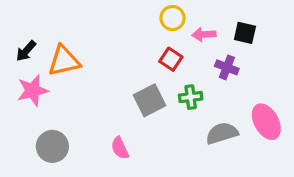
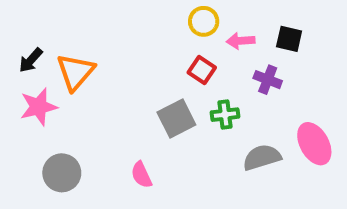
orange triangle: (64, 61) -> (75, 72), turned -36

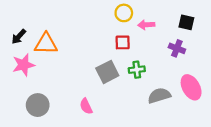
black square: (289, 39) -> (186, 22), moved
red square: (202, 70) -> (123, 42), turned -35
orange triangle: (75, 72) -> (46, 44), turned 50
purple cross: (268, 80) -> (177, 48), moved

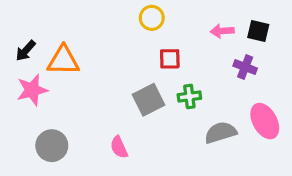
yellow circle: (124, 13) -> (152, 18), moved
pink arrow: (146, 25) -> (222, 31), moved

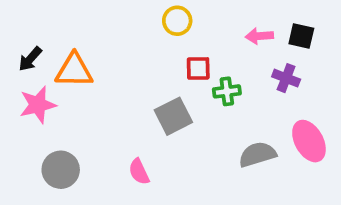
green cross: (189, 97) -> (227, 91), moved

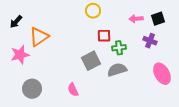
black square: (301, 36) -> (158, 19), turned -32
black arrow: (30, 59) -> (16, 22), moved
orange triangle: (74, 70) -> (39, 37), turned -35
gray semicircle: (257, 154) -> (117, 70), moved

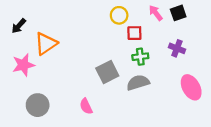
yellow circle: (93, 11) -> (119, 15), moved
pink arrow: (136, 19) -> (156, 13), moved, turned 56
black square: (158, 19) -> (178, 13), moved
red square: (104, 36) -> (134, 33), moved

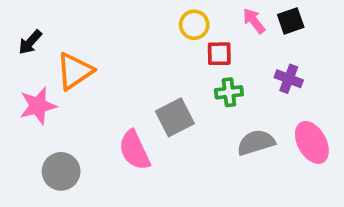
gray semicircle: (138, 83) -> (256, 142), moved
pink semicircle: (86, 106) -> (134, 150), moved, size x1.5

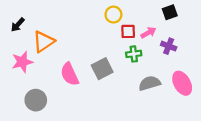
pink arrow: (254, 21) -> (148, 33), moved, turned 98
pink semicircle: (134, 150) -> (70, 74), moved

